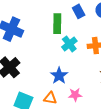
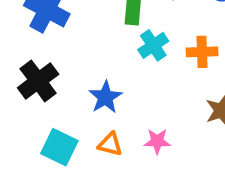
blue star: (59, 76) -> (105, 97), moved

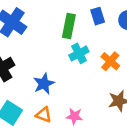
orange cross: (202, 52) -> (110, 61), turned 36

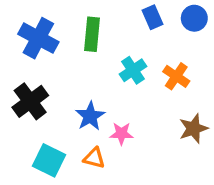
green rectangle: (69, 26) -> (92, 34), moved
pink star: (74, 116) -> (121, 134), moved

